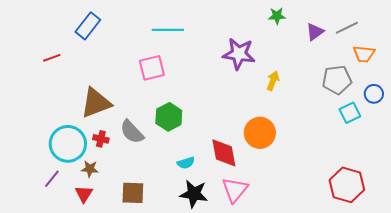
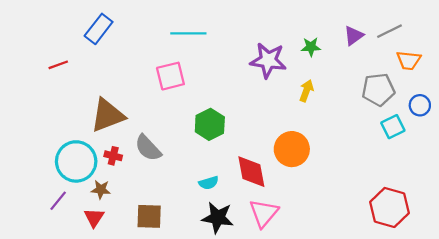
green star: (277, 16) -> (311, 47), moved
green hexagon: (169, 117) -> (210, 124), moved

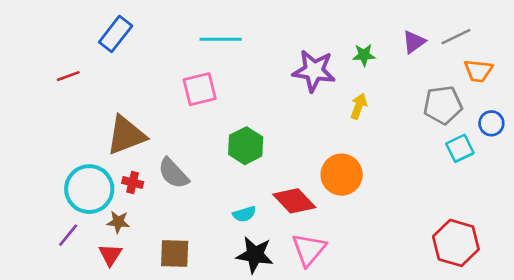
red diamond: (251, 172) -> (294, 201), turned -33

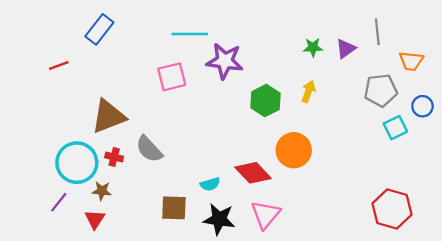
gray line: (456, 37) -> (377, 32), moved, turned -70
purple triangle: (414, 42) -> (346, 49), moved
purple star: (314, 71) -> (225, 61), moved
green hexagon: (246, 146) -> (265, 101), moved
brown square: (175, 253) -> (174, 208), moved

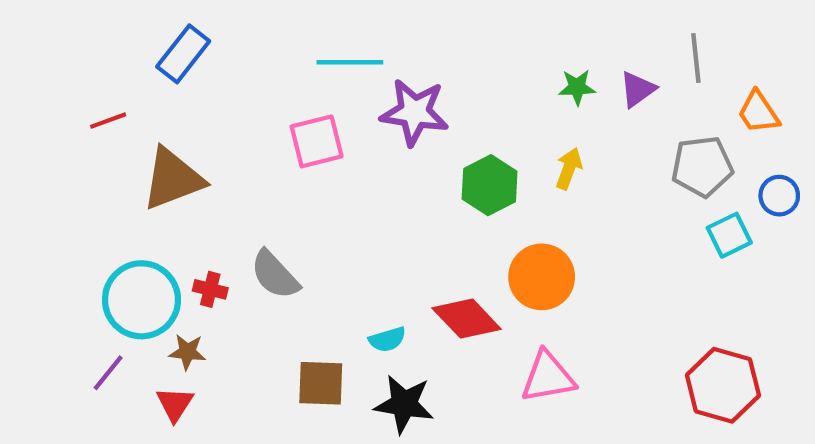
orange trapezoid: (411, 61) -> (758, 112), turned 50
brown triangle: (108, 116) -> (173, 179), moved
pink triangle: (265, 215) -> (548, 377), moved, turned 40

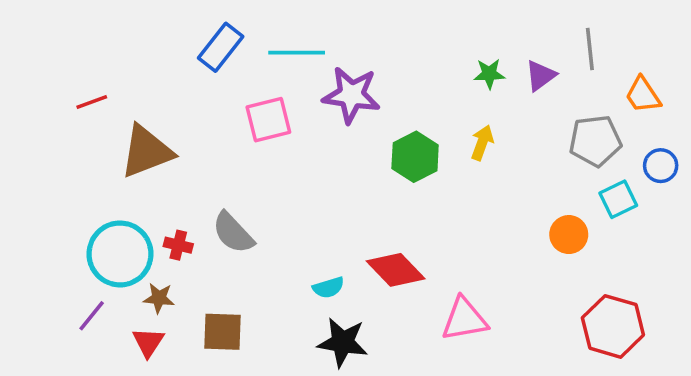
blue rectangle: (183, 54) -> (221, 47), moved
orange circle: (542, 277) -> (569, 235), moved, size x0.7
brown square: (321, 383) -> (222, 332), moved

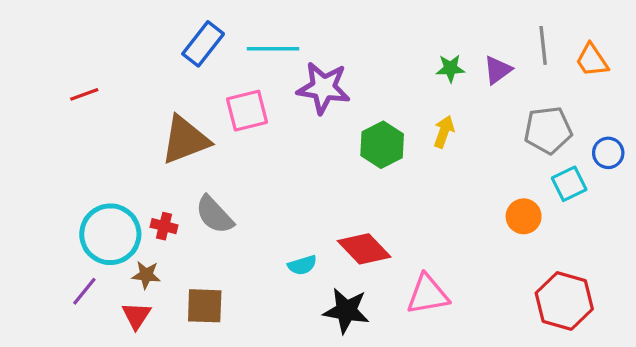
orange trapezoid: (643, 95) -> (592, 60), moved
brown triangle: (146, 151) -> (185, 140), moved
black star: (343, 342) -> (346, 311), moved

